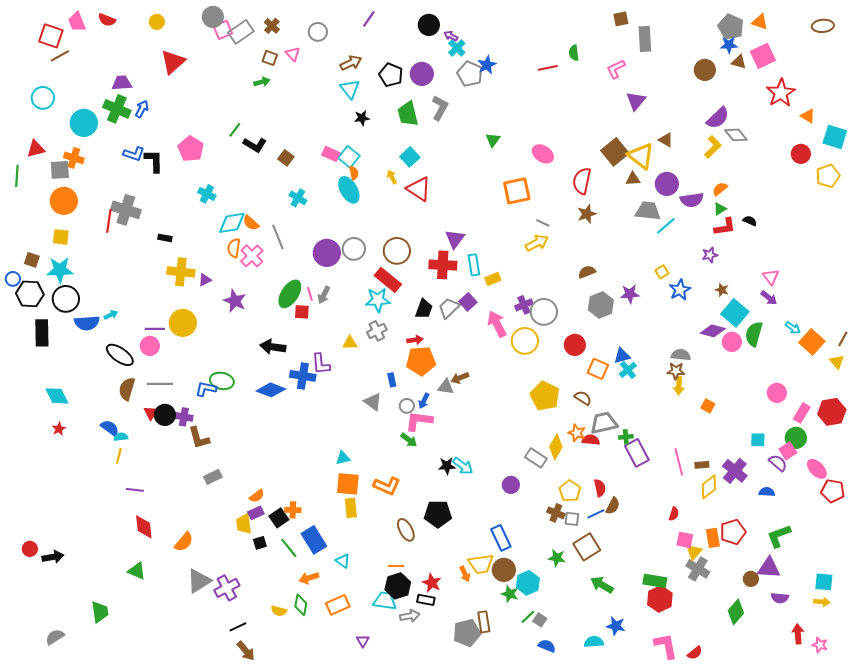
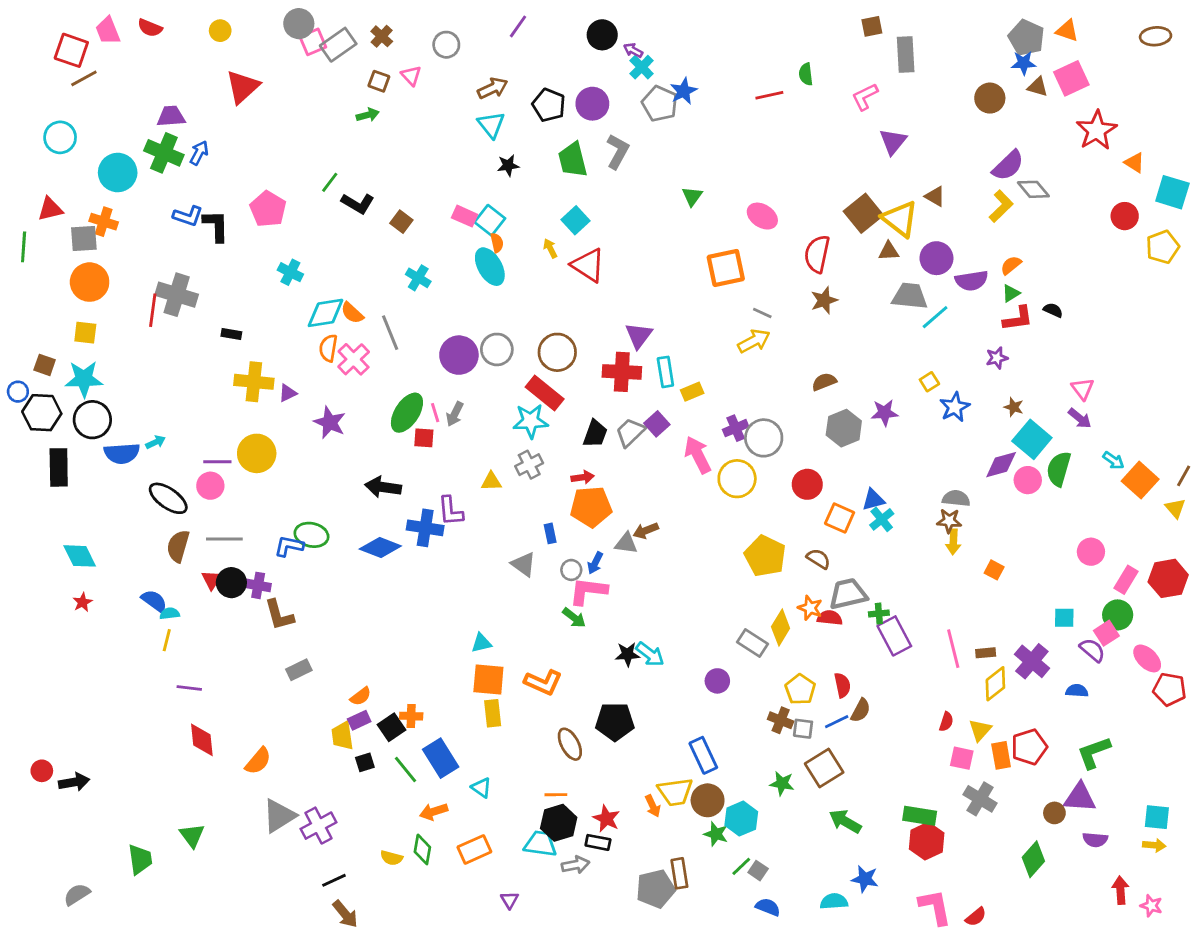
purple diamond: (713, 331) -> (1001, 465), turned -30
yellow triangle: (694, 552) -> (980, 730), moved
green triangle: (137, 571) -> (192, 835), moved, turned 30

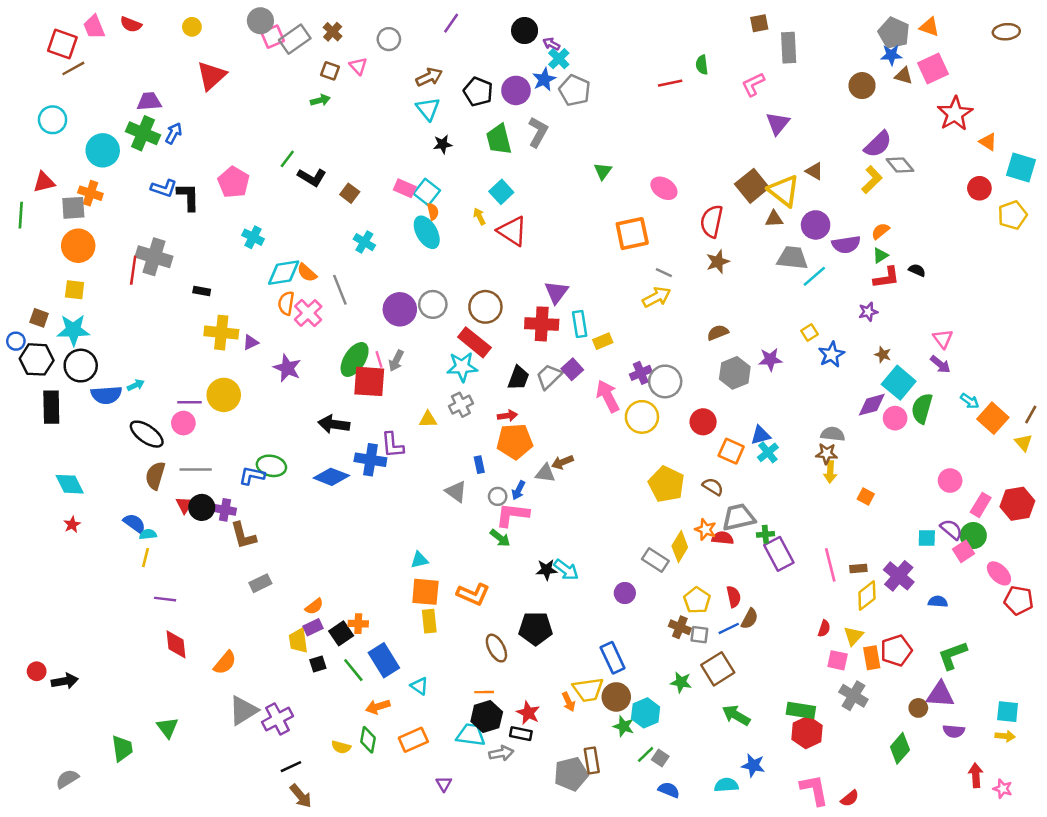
blue star: (684, 91) -> (544, 79), moved
red square: (424, 438) -> (369, 381), size x1.8
purple semicircle: (1092, 650) -> (951, 529), moved

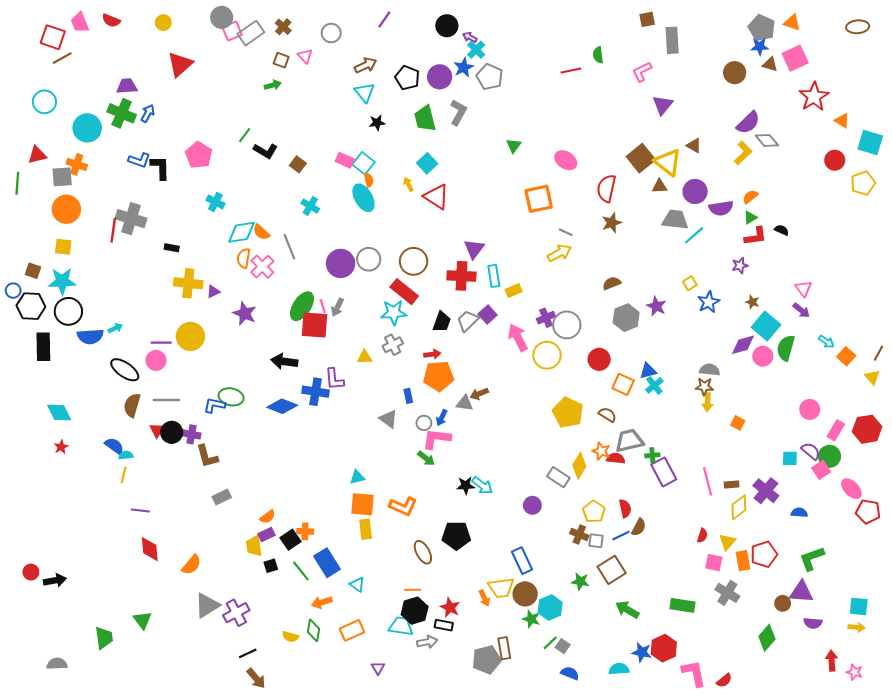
purple star: (770, 359) -> (656, 306), turned 30
orange square: (993, 418) -> (846, 356), size x0.7
red hexagon: (807, 732) -> (664, 648), moved
gray semicircle: (67, 779) -> (57, 664), turned 30

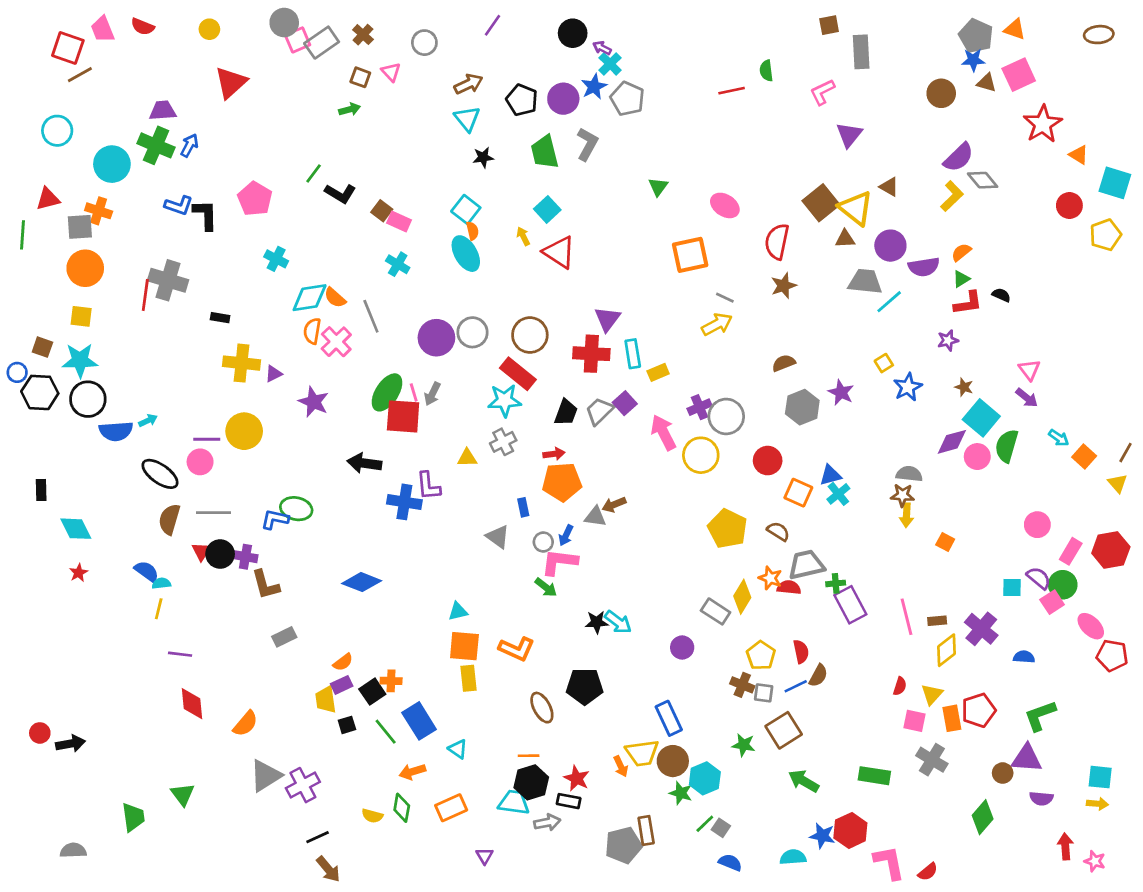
pink rectangle: (345, 160) -> (399, 222), moved
black rectangle: (43, 347) -> (41, 490), moved, size x0.6
blue diamond: (282, 406) -> (362, 582), moved

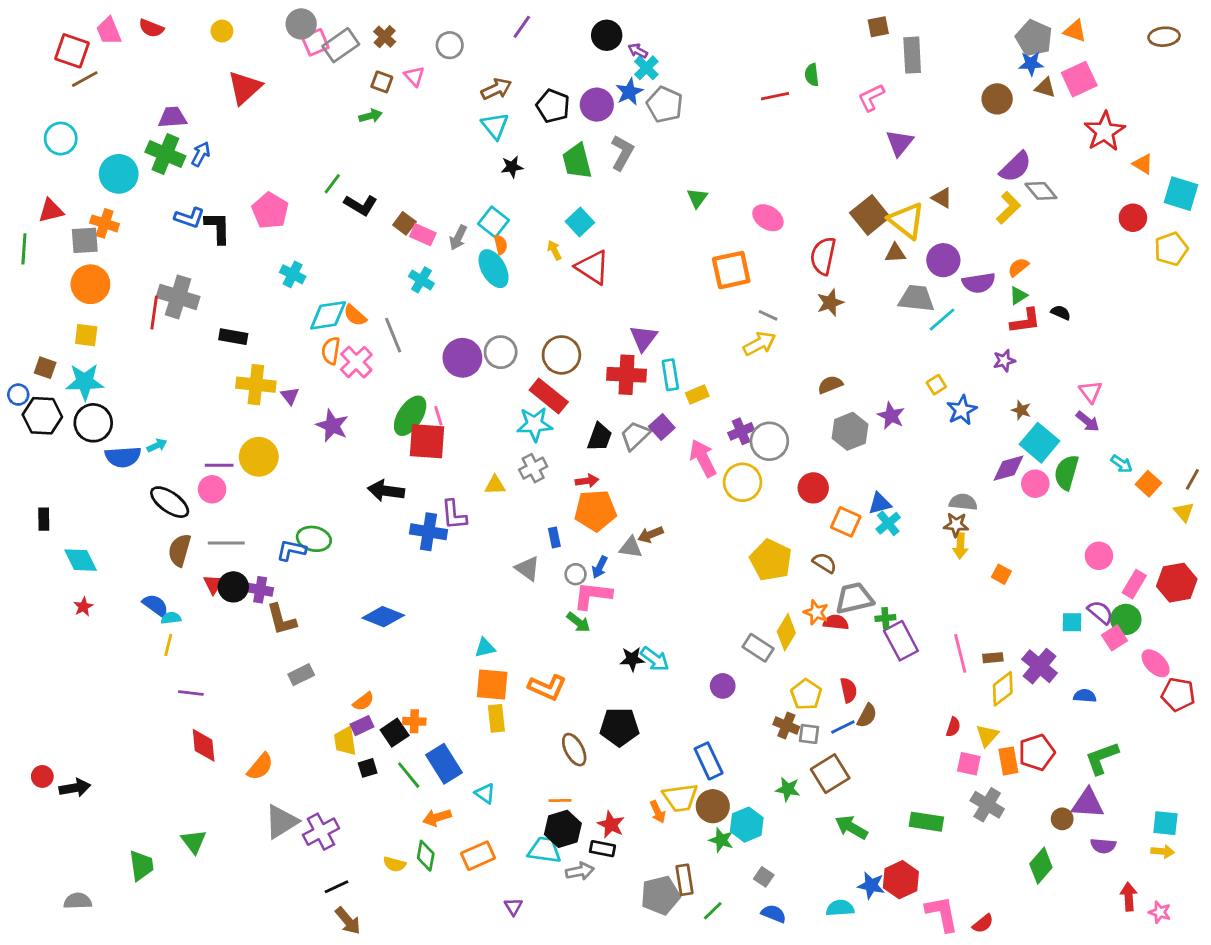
black rectangle: (220, 318) -> (233, 337), size x1.4
purple triangle: (274, 374) -> (290, 396), turned -42
gray arrow: (432, 394) -> (458, 238), moved
green line: (705, 824) -> (713, 911), moved

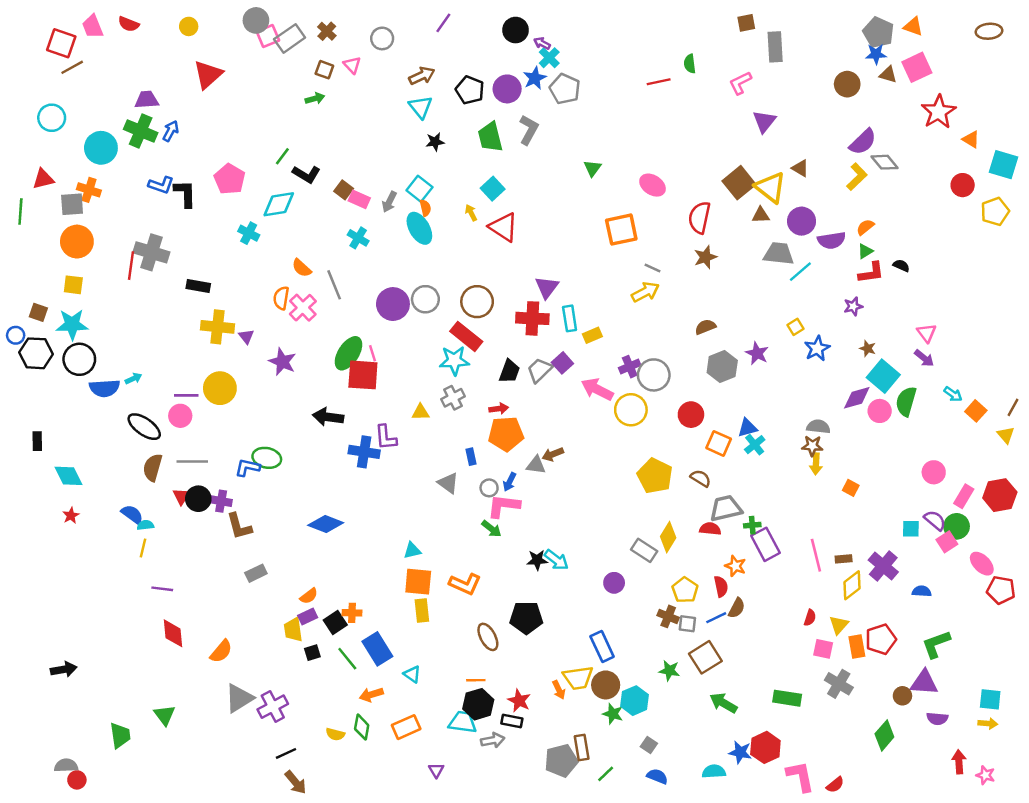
cyan diamond: (328, 315) -> (279, 204), moved
pink arrow: (703, 458) -> (597, 389), turned -36
orange star: (816, 612) -> (735, 566), moved
red circle: (42, 776) -> (77, 780), moved

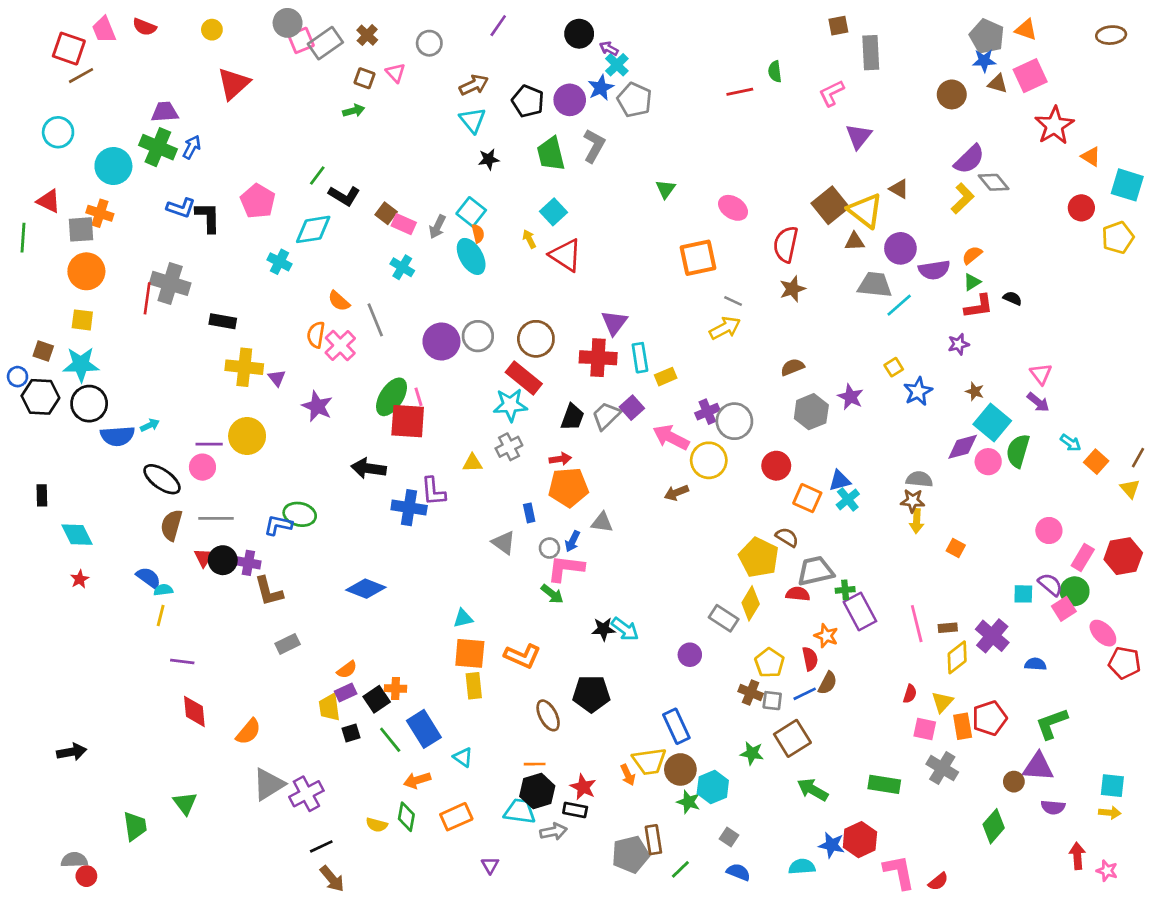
red triangle: (43, 179) -> (49, 201), turned 40
brown arrow: (553, 454) -> (676, 493), moved
yellow pentagon: (655, 476) -> (759, 558), moved

